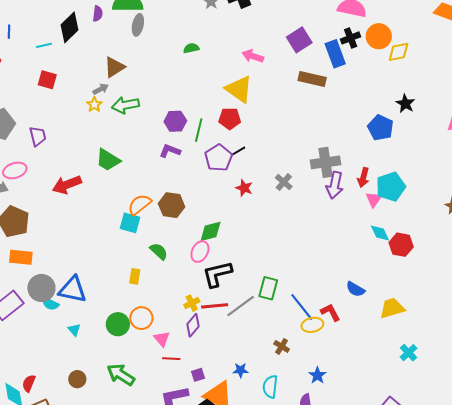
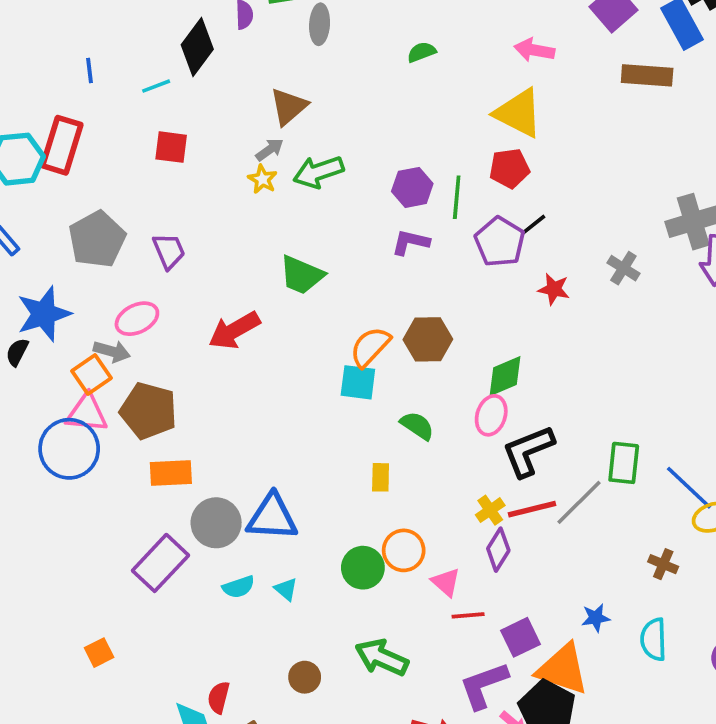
cyan semicircle: (50, 304) -> (239, 587), moved, turned -36
purple square: (198, 375) -> (521, 637), size x1.5

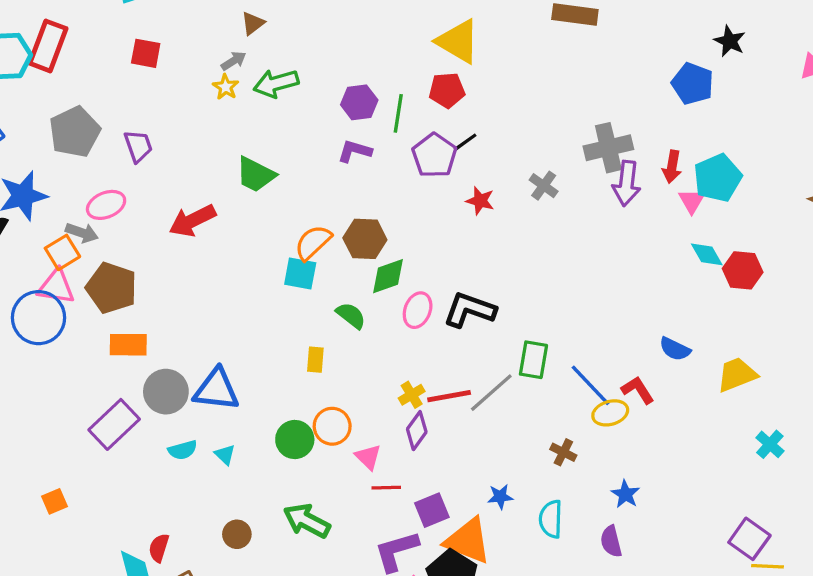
brown triangle: (289, 106) -> (253, 23), size x0.7
green diamond: (505, 376) -> (388, 276), moved
black L-shape: (528, 451) -> (470, 310), moved, turned 38

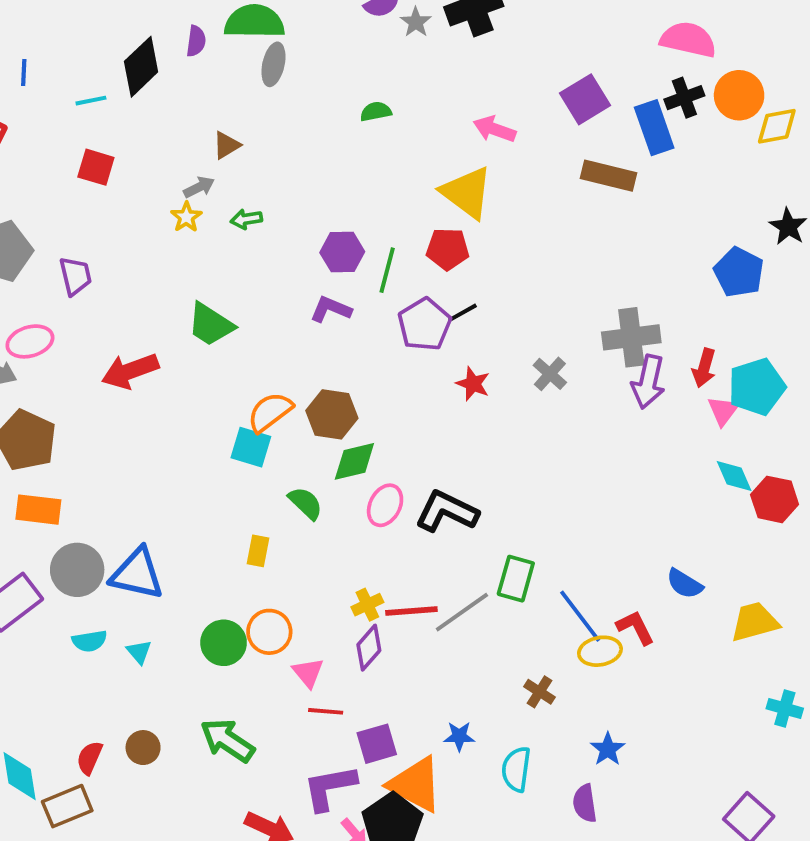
green arrow: (276, 83) -> (246, 219), size x0.6
cyan cross: (770, 444) -> (785, 709), turned -32
red semicircle: (159, 548) -> (90, 758), moved

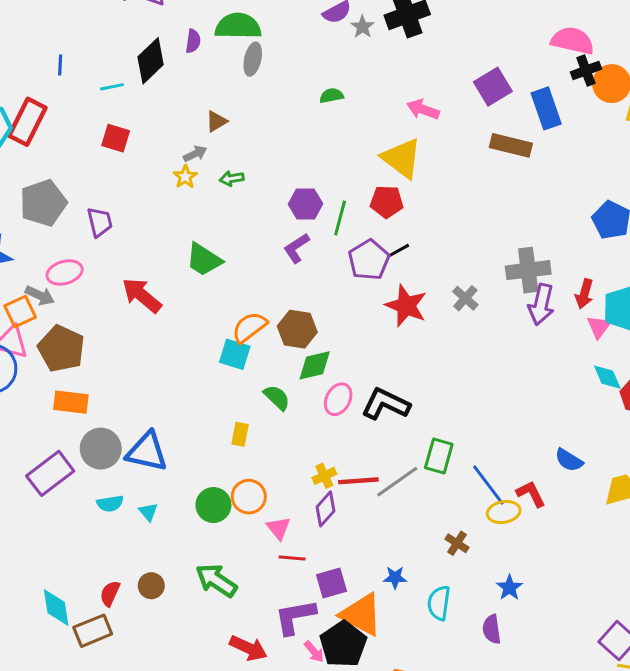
black cross: (684, 98) -> (586, 71), moved
purple L-shape: (331, 309) -> (297, 248), turned -56
red arrow: (130, 371) -> (142, 295), turned 60
red star: (473, 384) -> (406, 306), size x1.6

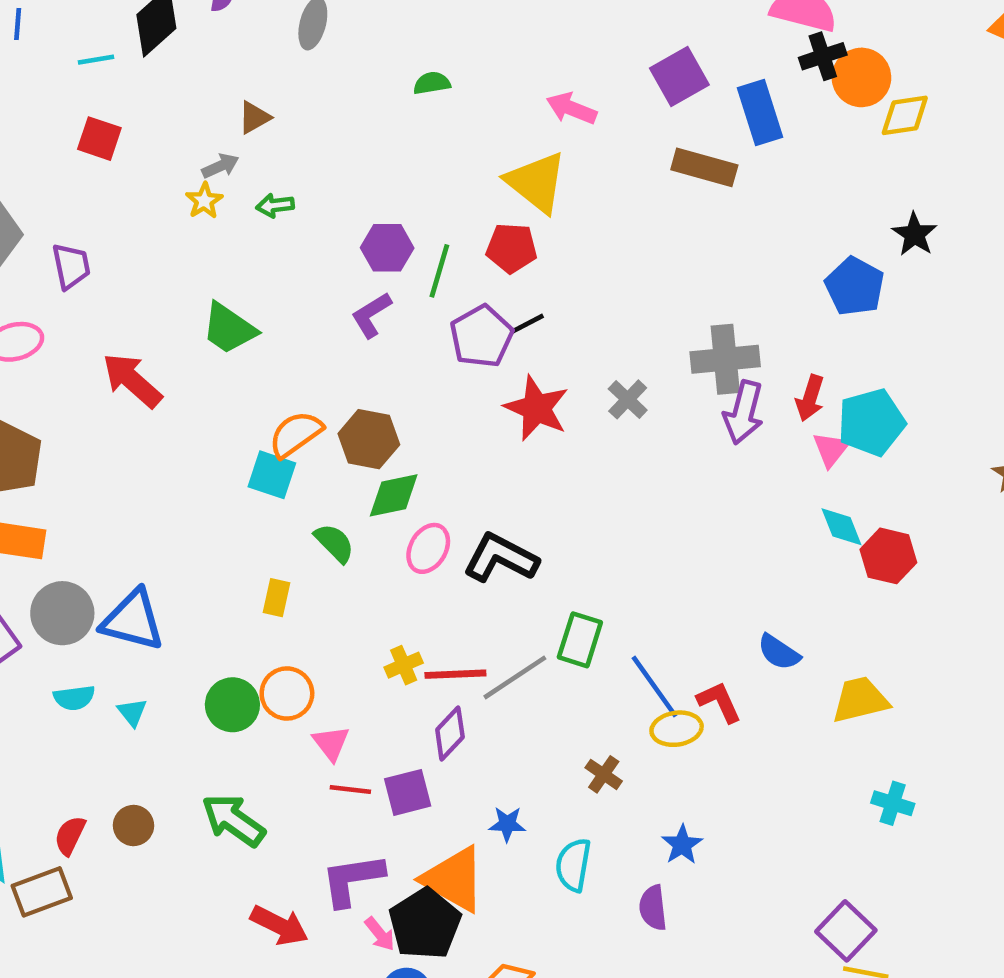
purple diamond: (325, 509) -> (450, 733), moved
purple square: (331, 583) -> (408, 792), moved

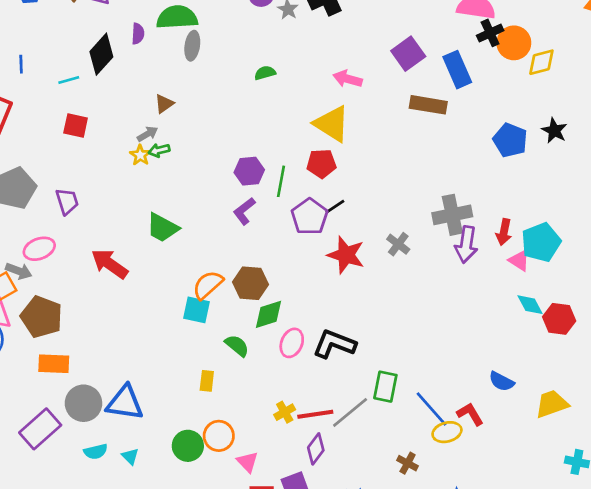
green arrow: (275, 205) -> (159, 150), moved
blue pentagon: (855, 286) -> (510, 140), moved
pink triangle: (831, 449) -> (519, 260), turned -30

